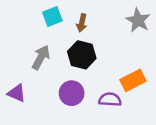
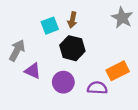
cyan square: (52, 16) -> (50, 26), moved
gray arrow: (41, 57) -> (17, 50), moved
purple triangle: (17, 93) -> (33, 71), moved

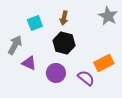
cyan square: (50, 26) -> (35, 23), moved
purple semicircle: (97, 88) -> (86, 78), turned 36

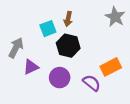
cyan square: (35, 23) -> (48, 29), moved
purple triangle: (29, 63) -> (31, 67), turned -49

